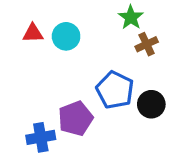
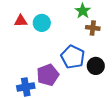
brown cross: (147, 44) -> (93, 28), turned 32

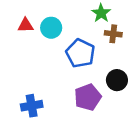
blue pentagon: (73, 57) -> (80, 53), moved
purple pentagon: (48, 75) -> (88, 97), moved

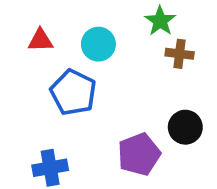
cyan circle: (51, 28) -> (98, 44), moved
blue pentagon: (80, 53) -> (73, 92), moved

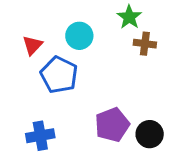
red triangle: (40, 40) -> (33, 45), moved, turned -45
black circle: (185, 127) -> (150, 134), moved

